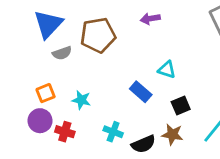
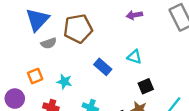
purple arrow: (150, 19) -> (134, 15), moved
blue rectangle: (141, 92) -> (103, 67), moved
purple circle: (40, 121) -> (15, 99), moved

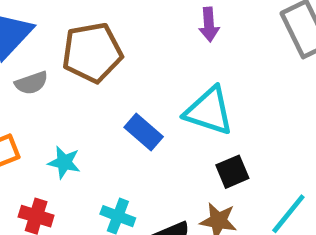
purple arrow: (134, 15) -> (209, 25), turned -84
cyan triangle: (134, 57) -> (209, 111), size x1.6

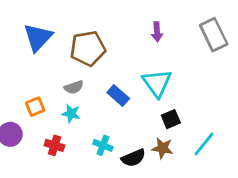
gray semicircle: (31, 83) -> (74, 87), moved
cyan triangle: (209, 111) -> (157, 83), turned 36

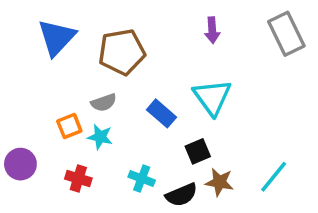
orange square: (35, 107) -> (69, 126), moved
black square: (171, 119) -> (198, 151), moved

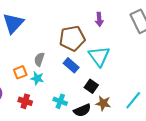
brown pentagon: (122, 52) -> (72, 38), moved
gray semicircle: (104, 103) -> (39, 59), turned 128
black square: (198, 151) -> (91, 86), turned -32

